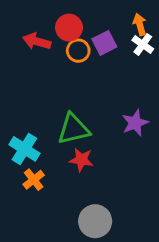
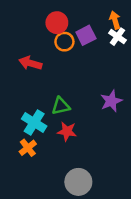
red arrow: (37, 41) -> (30, 63), moved
green triangle: (74, 129) -> (61, 106), size x0.7
cyan cross: (24, 149) -> (34, 122), moved

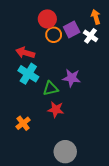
white cross: (118, 37) -> (90, 36), moved
purple star: (111, 101) -> (72, 78), moved, turned 30
cyan cross: (34, 122) -> (28, 74), moved

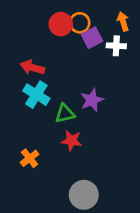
orange circle: (54, 35) -> (80, 23), moved
white cross: (90, 36) -> (116, 46), turned -32
purple star: (72, 78) -> (92, 100), turned -30

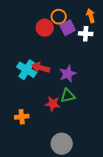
red circle: (61, 24) -> (45, 28), moved
red arrow: (32, 67) -> (41, 68), moved
green triangle: (65, 114) -> (68, 96), moved
orange cross: (30, 158) -> (22, 117), turned 32

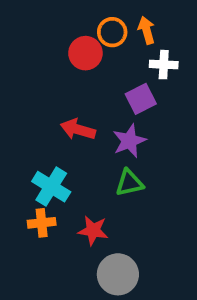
orange arrow: (91, 16) -> (147, 30), moved
purple square: (68, 28) -> (141, 99), moved
cyan cross: (27, 70) -> (51, 187), moved
red star: (53, 104) -> (93, 230), moved

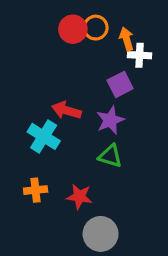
orange arrow: (147, 30) -> (127, 39), moved
red circle: (85, 53) -> (73, 29), moved
green triangle: (129, 183) -> (110, 156), turned 30
cyan cross: (51, 187) -> (44, 136), moved

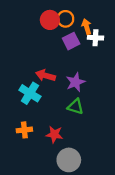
purple square: (120, 84) -> (71, 41), moved

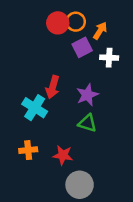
orange arrow: (87, 27) -> (100, 31), turned 48
white cross: (95, 38) -> (109, 58), moved
red arrow: (45, 75) -> (53, 87), turned -90

